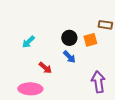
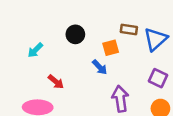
black circle: (69, 38) -> (75, 34), moved
blue arrow: (69, 57) -> (100, 67), moved

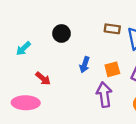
orange square: (111, 48) -> (112, 69), moved
blue arrow: (100, 67) -> (85, 65), turned 63

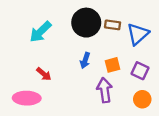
black circle: (61, 33) -> (86, 23), moved, size x1.6
cyan arrow: (23, 48) -> (40, 32), moved, size x1.5

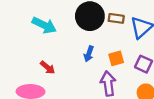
cyan arrow: (40, 32) -> (44, 25), turned -110

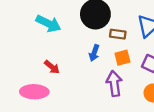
brown rectangle: (116, 18) -> (118, 34), moved

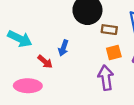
cyan arrow: (48, 24) -> (20, 39), moved
blue arrow: (94, 53) -> (63, 48), moved

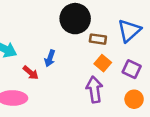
orange square: (114, 52) -> (103, 63), turned -35

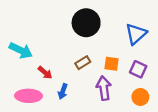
brown rectangle: (98, 39) -> (83, 63), moved, turned -40
blue arrow: (50, 58) -> (63, 91), moved
orange square: (103, 63) -> (112, 64), turned -32

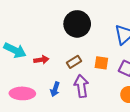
red arrow: (45, 73) -> (41, 60), moved, turned -48
purple arrow: (104, 88) -> (81, 86), moved

